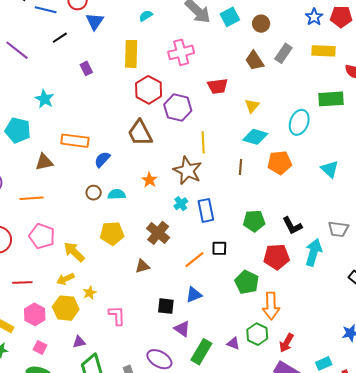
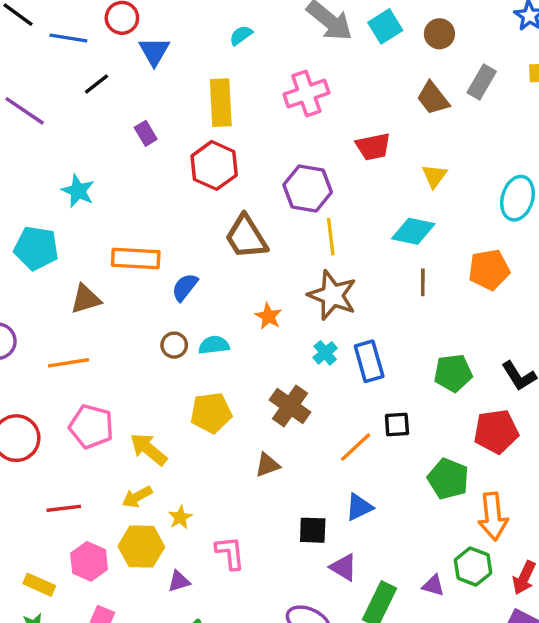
red hexagon: (149, 90) -> (214, 165), moved
cyan diamond: (255, 137) -> (413, 231), moved
yellow line: (203, 142) -> (331, 237), moved
purple triangle: (79, 342) -> (179, 581), moved

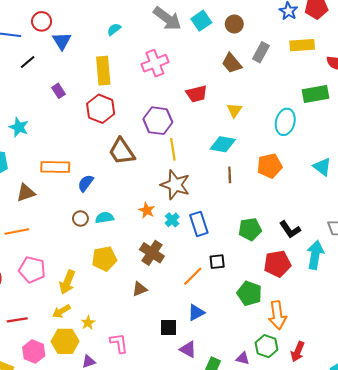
orange star: (268, 316) -> (147, 210), moved
yellow arrow: (149, 449) -> (67, 282), turned -105

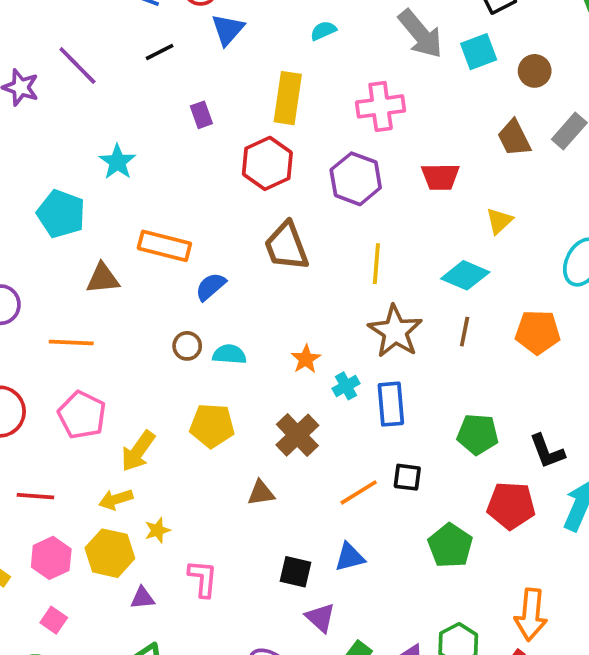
purple hexagon: (158, 121) -> (356, 179), moved
brown star: (175, 185) -> (395, 331), moved
orange arrow: (277, 315) -> (531, 615), moved

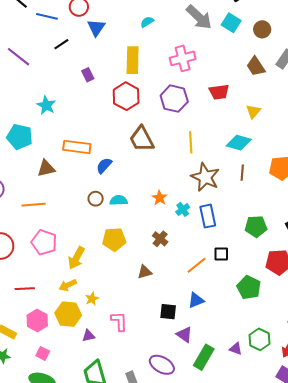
cyan square: (479, 52) -> (231, 23), turned -30
brown cross: (297, 435) -> (160, 239), size x0.7

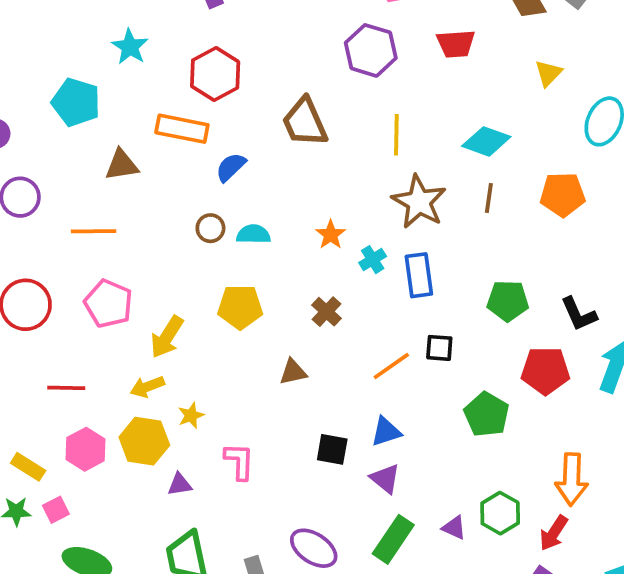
red hexagon: (126, 96) -> (215, 74), moved
yellow triangle: (253, 111) -> (548, 73), moved
purple triangle: (184, 334) -> (385, 479), moved
pink square: (43, 353) -> (56, 510), moved, turned 32

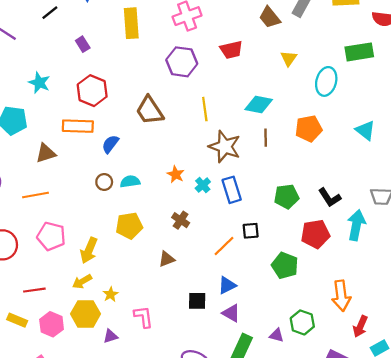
yellow rectangle: (28, 467) -> (17, 320), moved
red arrow: (554, 533) -> (360, 326), moved

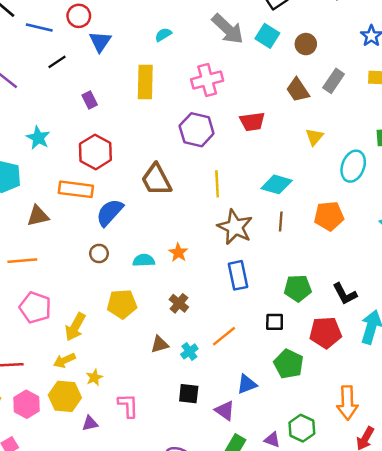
blue semicircle: (110, 144) -> (110, 212), size x1.4
cyan semicircle: (130, 181) -> (144, 260), moved
cyan cross: (203, 185) -> (189, 351), moved
black square: (251, 231) -> (275, 322), moved
blue triangle: (227, 285) -> (247, 384), moved

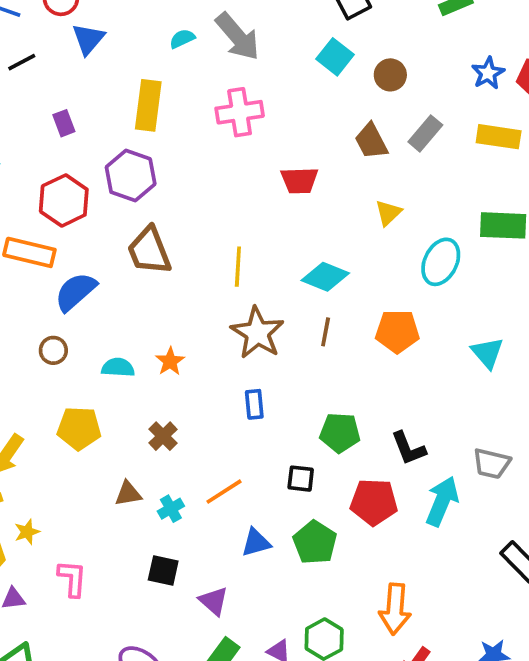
gray arrow: (228, 29) -> (238, 37), moved
purple hexagon: (197, 130) -> (131, 175), moved
blue rectangle: (238, 275) -> (254, 404), size x0.7
blue triangle: (247, 384) -> (256, 542), moved

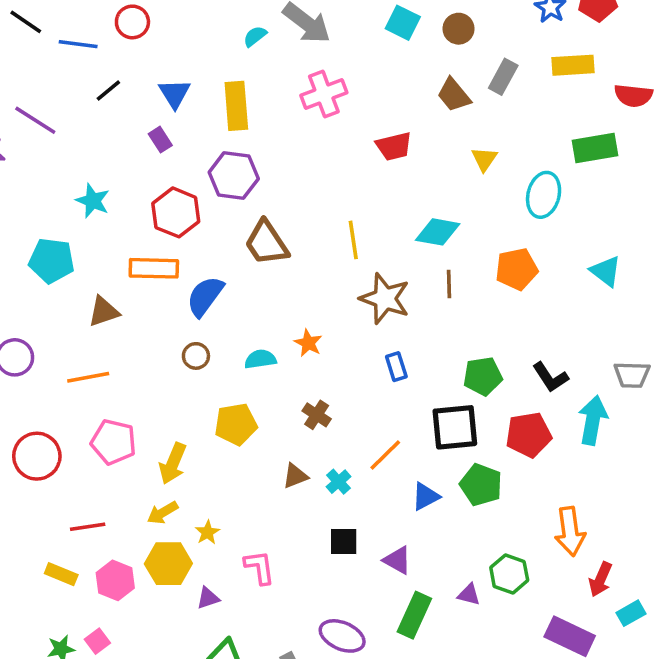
blue triangle: (88, 39) -> (174, 94), moved
black square: (301, 479) -> (455, 427), size x1.8

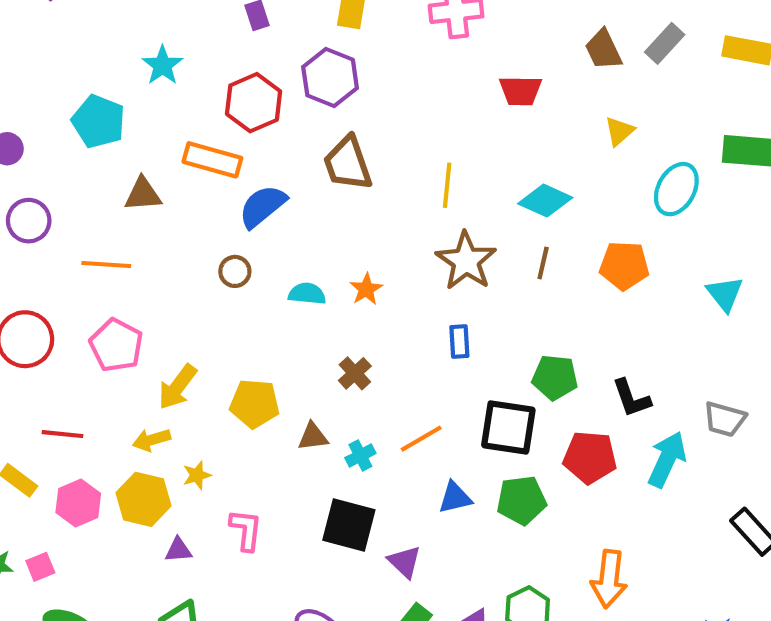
yellow pentagon: (236, 424) -> (255, 404), moved
green pentagon: (481, 485) -> (521, 500), turned 30
black square: (344, 542) -> (349, 525), size x1.5

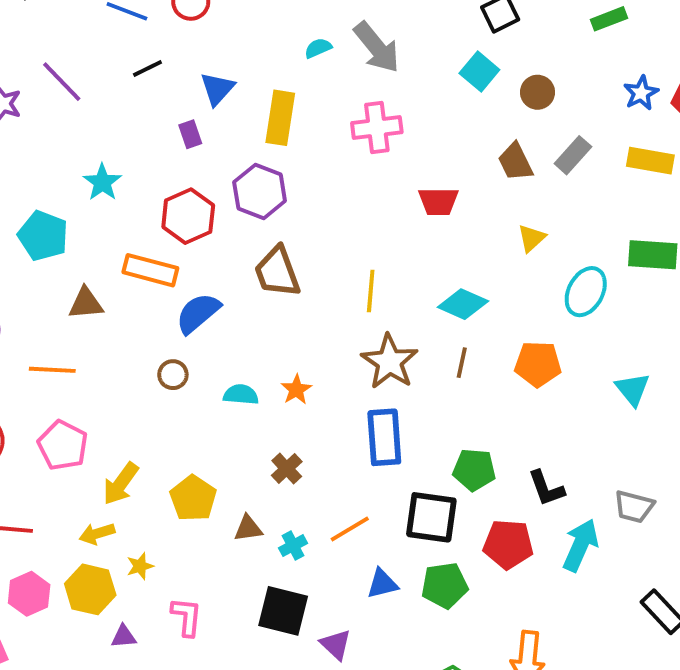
blue rectangle: (459, 341) -> (384, 437), size x1.8
yellow pentagon: (255, 404) -> (193, 498), turned 30

